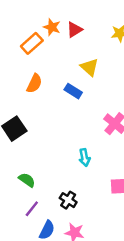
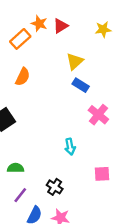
yellow triangle: (90, 67) -> (75, 61), turned 36
blue rectangle: (73, 91) -> (81, 85), moved
green semicircle: (27, 180) -> (16, 168), turned -35

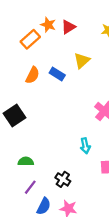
blue rectangle: (81, 85) -> (57, 74), moved
cyan arrow: (70, 147) -> (85, 146), moved

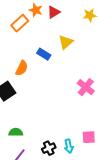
orange semicircle: (33, 75) -> (22, 68), moved
cyan arrow: (85, 146) -> (69, 146), moved
black cross: (63, 179) -> (49, 148), turned 32

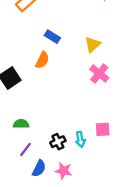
yellow triangle: (66, 42) -> (93, 44), moved
orange semicircle: (22, 68) -> (42, 60), moved

